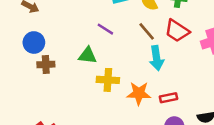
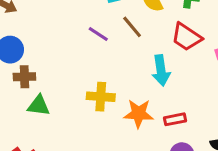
brown line: (147, 31) -> (132, 27), moved
green triangle: (88, 55) -> (39, 106), moved

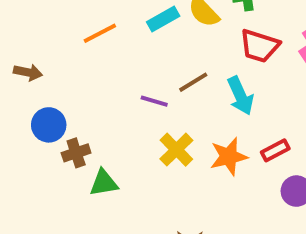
brown line: (132, 27) -> (193, 82), moved, turned -65
purple line: (98, 34) -> (154, 101), moved
yellow cross: (101, 97) -> (176, 150), turned -32

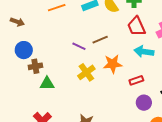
red trapezoid: (259, 46) -> (136, 26), turned 40
cyan arrow: (240, 96) -> (144, 52), moved, turned 114
orange star: (229, 157) -> (113, 64), moved

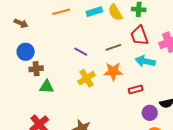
brown line: (100, 40) -> (113, 47), moved
purple circle: (144, 103) -> (150, 113), moved

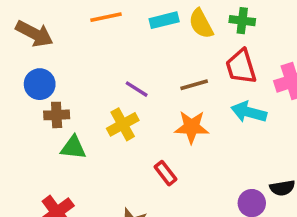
brown arrow: (21, 23) -> (34, 34), size x1.5
yellow cross: (86, 78) -> (123, 124), moved
red rectangle: (136, 89) -> (166, 173), moved, turned 64

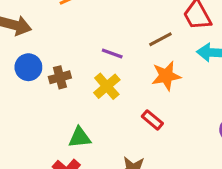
brown cross: (57, 115) -> (60, 77), moved
green triangle: (73, 147) -> (80, 137), moved

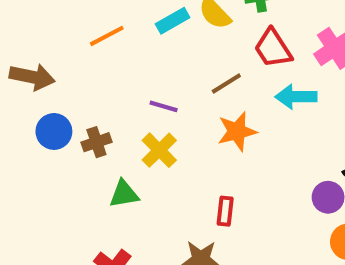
red rectangle: (152, 120) -> (225, 211), moved, turned 60
green triangle: (80, 137) -> (124, 194), moved

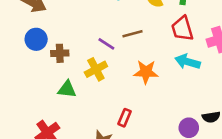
brown line: (226, 84) -> (132, 34), moved

